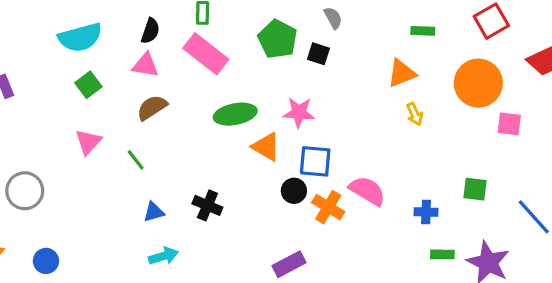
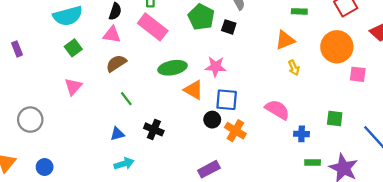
green line: (136, 160) -> (126, 99), moved
pink semicircle: (367, 191) -> (277, 110), moved

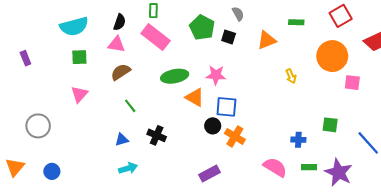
orange triangle: (285, 40) -> (267, 40), moved
green square: (73, 48) -> (79, 57), turned 35
pink semicircle: (277, 110) -> (275, 167), moved

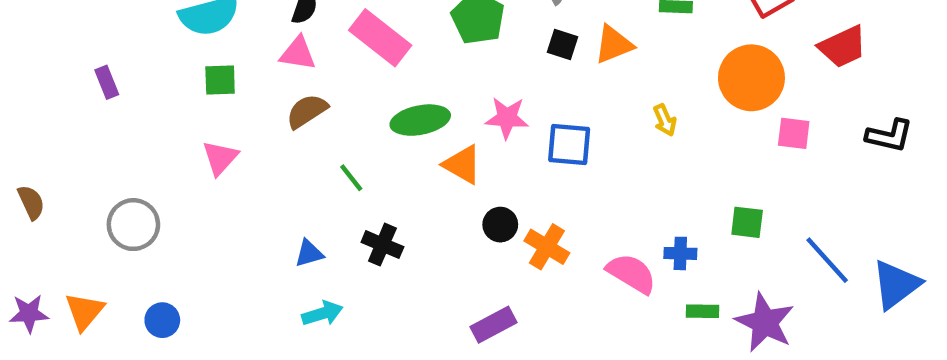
black square: (229, 37) -> (562, 44), moved
green line: (130, 106) -> (351, 178), moved
blue square: (226, 107) -> (569, 144), moved
pink semicircle: (275, 167) -> (631, 273), moved

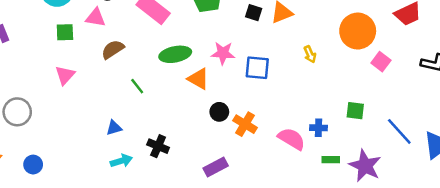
pink triangle: (298, 53) -> (96, 18), moved
pink square: (794, 133) -> (381, 62), turned 30
black cross: (382, 245) -> (158, 146), moved

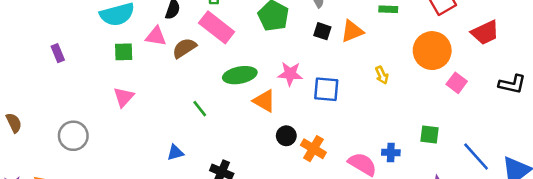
brown semicircle: (113, 49) -> (184, 48), moved

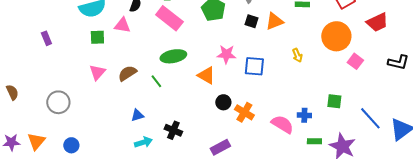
brown semicircle: (184, 48) -> (127, 73), moved
green ellipse: (240, 75) -> (173, 56), moved

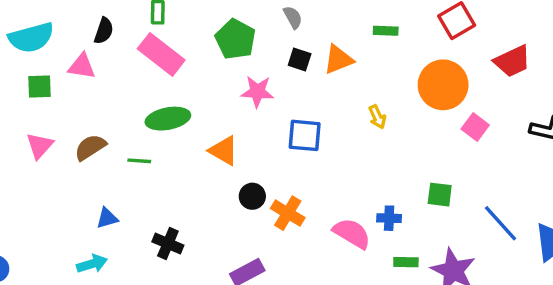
pink star: (226, 54) -> (257, 92), moved
green line: (156, 81) -> (139, 161), turned -48
cyan arrow: (143, 142) -> (92, 264), moved

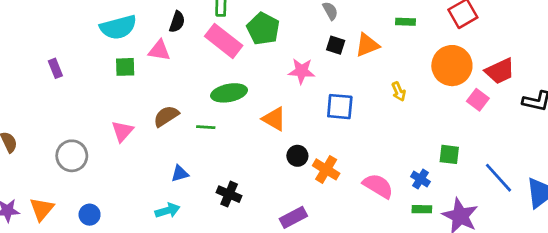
green pentagon: (235, 39) -> (263, 29), moved
red trapezoid: (512, 61) -> (500, 71), moved
pink triangle: (40, 146) -> (122, 131), moved
blue cross: (389, 218) -> (420, 179), moved, turned 30

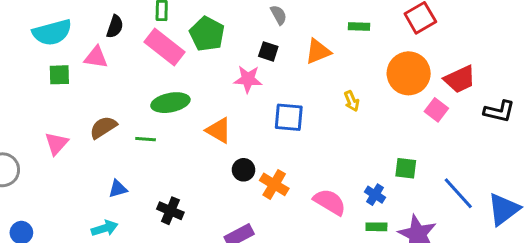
black square: (336, 45) -> (268, 51), moved

